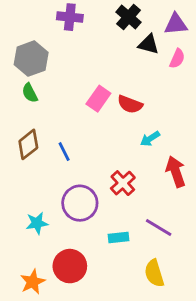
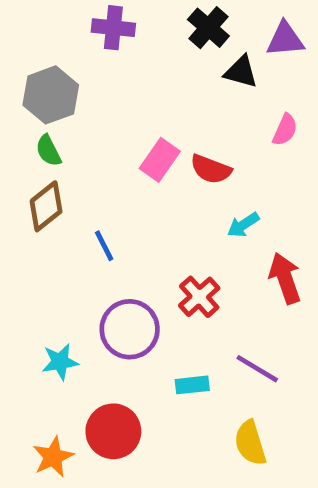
pink semicircle: (177, 59) -> (285, 130), moved
brown diamond: (28, 144) -> (46, 206), moved

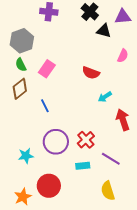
pink rectangle: (160, 160) -> (47, 69), moved
red cross: (199, 297) -> (86, 140), moved

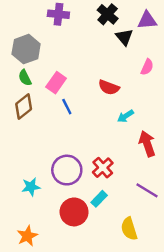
black triangle: (104, 31) -> (124, 37), turned 35
blue line: (45, 106) -> (67, 107), moved
purple line: (111, 159) -> (147, 190), moved
cyan rectangle: (83, 166) -> (99, 199), turned -40
red circle: (49, 186) -> (74, 212), moved

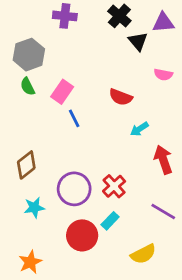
pink semicircle: (147, 67) -> (163, 74), turned 77
brown diamond: (24, 107) -> (26, 165), moved
yellow semicircle: (129, 229) -> (143, 254), turned -100

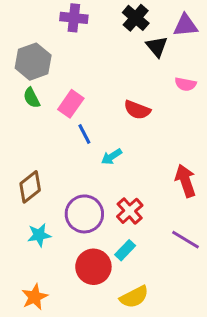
cyan arrow: (139, 129) -> (112, 157), moved
yellow semicircle: (143, 254) -> (134, 297), moved

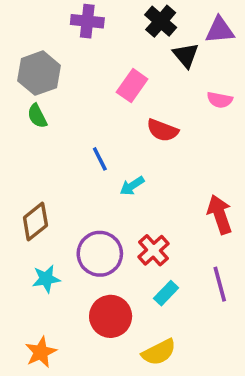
pink rectangle: (71, 104) -> (132, 86), moved
purple line: (185, 240) -> (220, 284), turned 44
cyan rectangle: (125, 250) -> (166, 293), moved

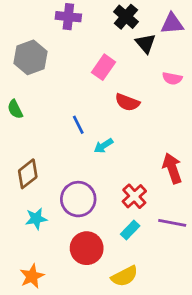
green semicircle: (37, 116) -> (15, 109), moved
red cross: (154, 250) -> (134, 196), moved
purple line: (220, 284) -> (172, 223), turned -64

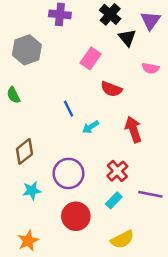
purple triangle: (172, 24) -> (150, 21), turned -50
red arrow: (172, 168) -> (133, 129), moved
yellow semicircle: (125, 276) -> (122, 240), moved

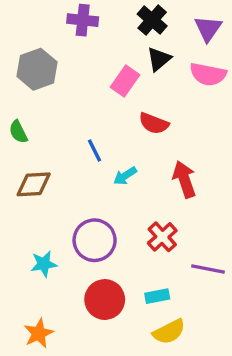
black triangle: (127, 38) -> (159, 59), moved, turned 30
pink semicircle: (150, 68) -> (208, 74), moved, size x1.5
brown diamond: (24, 151) -> (34, 184), moved, turned 35
cyan rectangle: (114, 200) -> (157, 296), moved, turned 35

